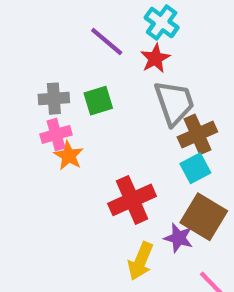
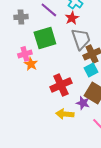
gray cross: (54, 99) -> (21, 17), moved
green square: (98, 101) -> (45, 38), size x1.6
yellow arrow: (140, 261) -> (65, 114), turned 72

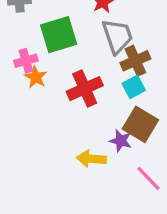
red cross: (61, 85) -> (85, 89), moved

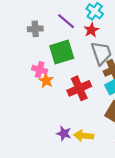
pink cross: (26, 61) -> (40, 70), turned 32
purple star: (121, 141) -> (64, 133), moved

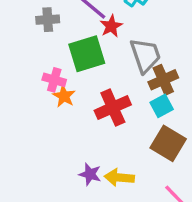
red star: (91, 30) -> (111, 26), moved

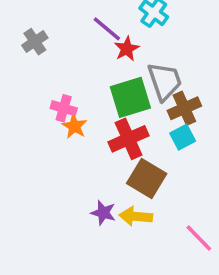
gray cross: (48, 20) -> (35, 42), moved, turned -30
green square: (87, 54) -> (130, 97), moved
brown square: (168, 143) -> (147, 178), moved

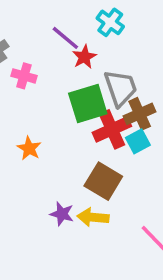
pink cross: (64, 108) -> (24, 76), moved
orange star: (74, 126) -> (29, 148), moved
red cross: (129, 139) -> (112, 129), moved

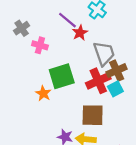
green square: (88, 103) -> (62, 76), moved
brown square: (103, 181) -> (93, 115), turned -30

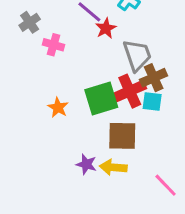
green square: (62, 76) -> (101, 99), moved
cyan square: (115, 89) -> (152, 102), turned 35

